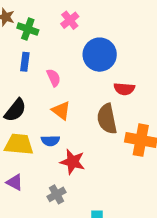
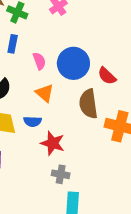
blue circle: (100, 55) -> (73, 63), moved
red semicircle: (124, 89) -> (107, 76), turned 36
gray cross: (56, 194) -> (61, 174), moved, turned 36

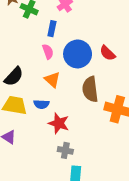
blue rectangle: (13, 44) -> (52, 29), moved
red semicircle: (107, 76) -> (107, 53), moved

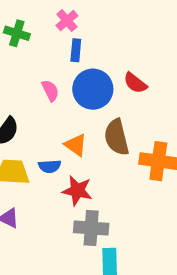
blue rectangle: (52, 29) -> (76, 50), moved
orange triangle: (52, 80) -> (76, 145), moved
gray cross: (65, 150) -> (91, 228), size x1.5

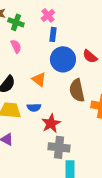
pink semicircle: (50, 91) -> (16, 46), moved
orange triangle: (76, 145) -> (39, 79), moved
red star: (77, 191) -> (51, 123), turned 30

